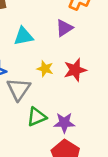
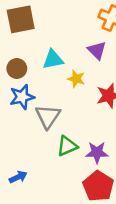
purple triangle: (64, 28) -> (97, 50), turned -42
yellow star: (45, 69) -> (76, 79), moved

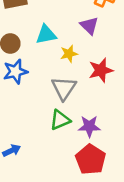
yellow star: (76, 79) -> (69, 54), turned -30
gray triangle: (48, 116) -> (64, 88), moved

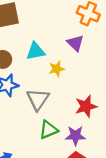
red star: (101, 70) -> (86, 106), moved
gray triangle: (64, 88) -> (38, 99), moved

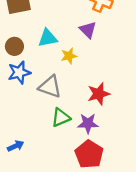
gray triangle: (38, 99) -> (50, 87), turned -45

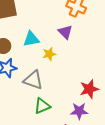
red star: (99, 94) -> (89, 89), moved
purple star: (88, 123) -> (79, 111), moved

